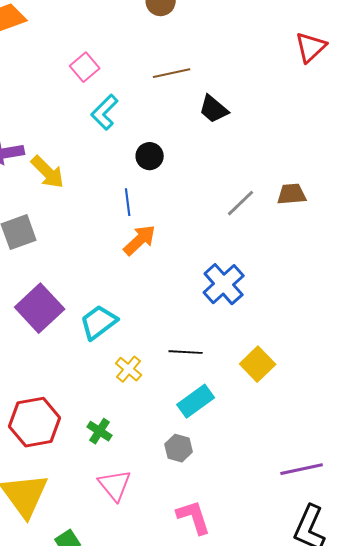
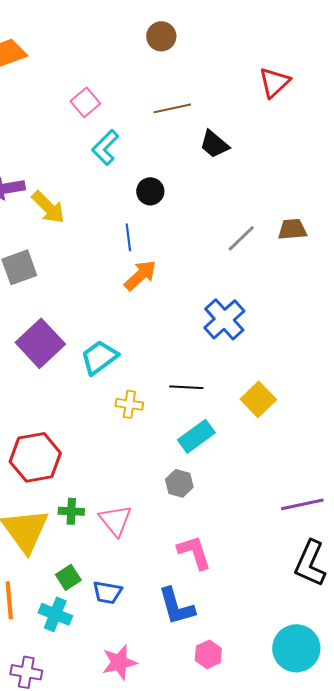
red triangle: (311, 47) -> (274, 82), moved
yellow cross: (129, 369) -> (129, 404), turned -32
green cross: (100, 431) -> (71, 511), moved, turned -30

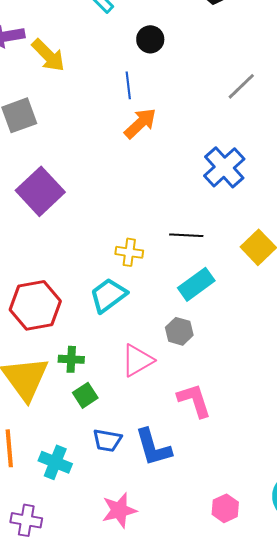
cyan trapezoid: (99, 357) -> (108, 295), moved
pink triangle: (115, 520) -> (137, 360), moved, turned 39
green square: (68, 577) -> (85, 395), moved
blue L-shape: (176, 606) -> (153, 447), moved
pink hexagon: (208, 654) -> (225, 508), moved

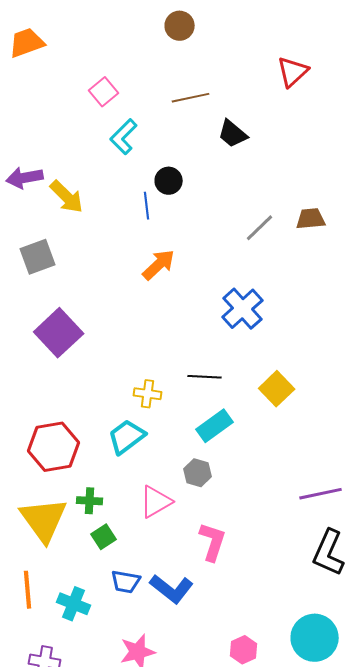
blue line: (128, 85) -> (147, 206), moved
pink L-shape: (194, 400) -> (213, 542), turned 36
blue L-shape: (153, 447) -> (172, 589), turned -36

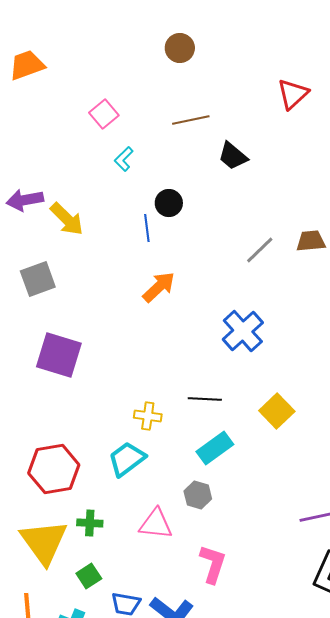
cyan L-shape: (124, 137) -> (124, 159), size x0.7
purple square: (59, 333) -> (59, 355), turned -30
pink triangle: (156, 502) -> (156, 524), turned 36
green square: (104, 537) -> (89, 576), moved

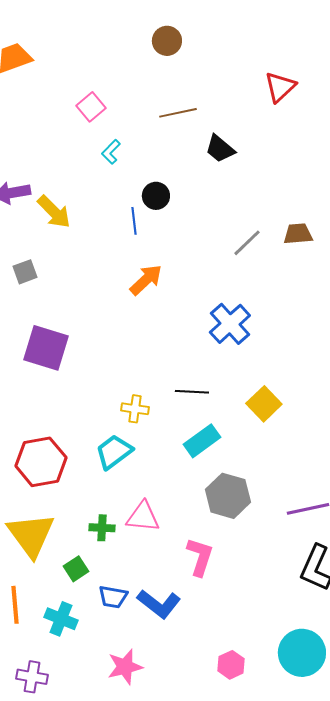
gray square: (38, 279) -> (25, 272), size x0.7
gray hexagon: (198, 495) -> (228, 496), moved, size x1.6
green cross: (90, 523) -> (102, 528), moved

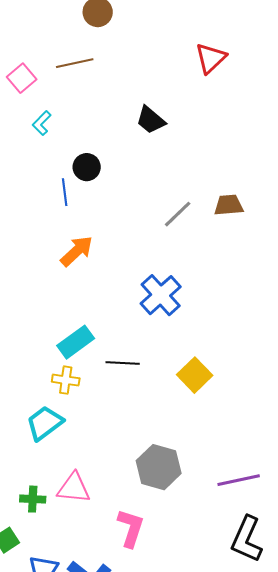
brown line: (178, 113) -> (75, 63), moved
cyan rectangle: (202, 441) -> (76, 342), moved

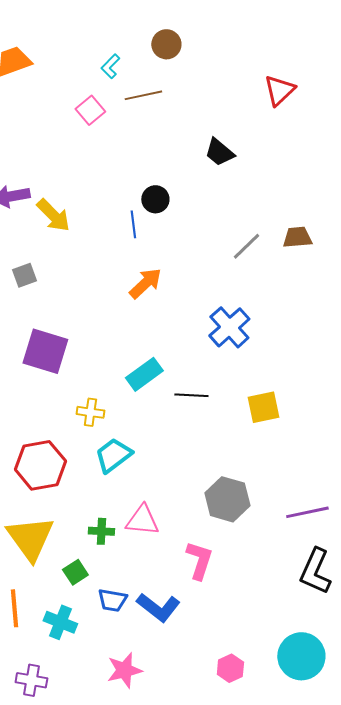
cyan L-shape: (42, 123) -> (110, 66), moved
yellow square: (195, 375) -> (263, 407), turned 32
yellow cross: (66, 380) -> (90, 412), moved

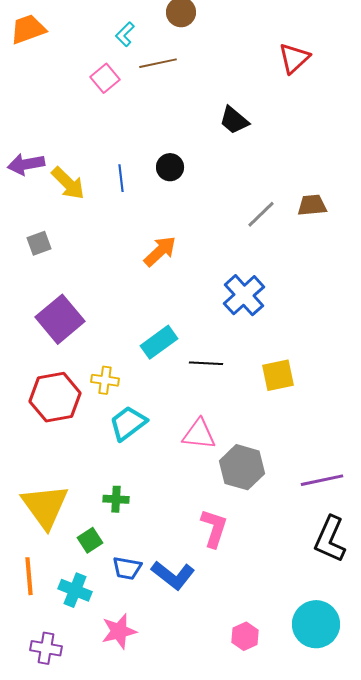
blue line: (133, 224) -> (121, 178), moved
purple square: (45, 351) -> (60, 319), turned 33
red hexagon: (40, 465) -> (55, 397), moved
pink triangle: (142, 520) -> (199, 434), moved
pink star: (124, 670) -> (119, 631), moved

